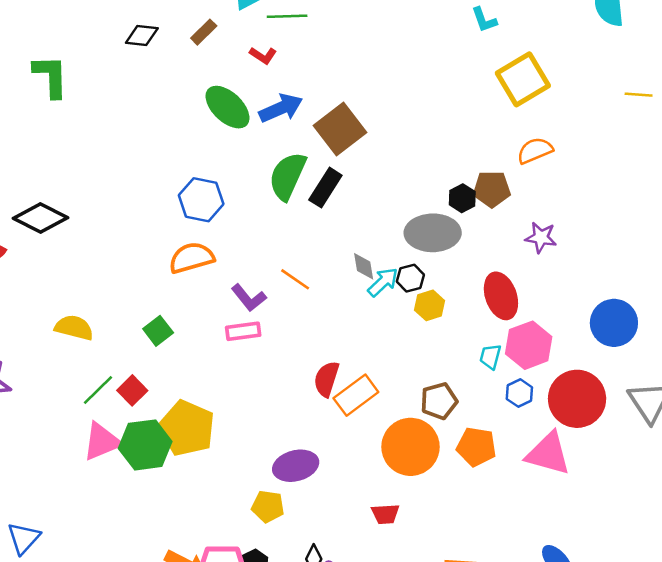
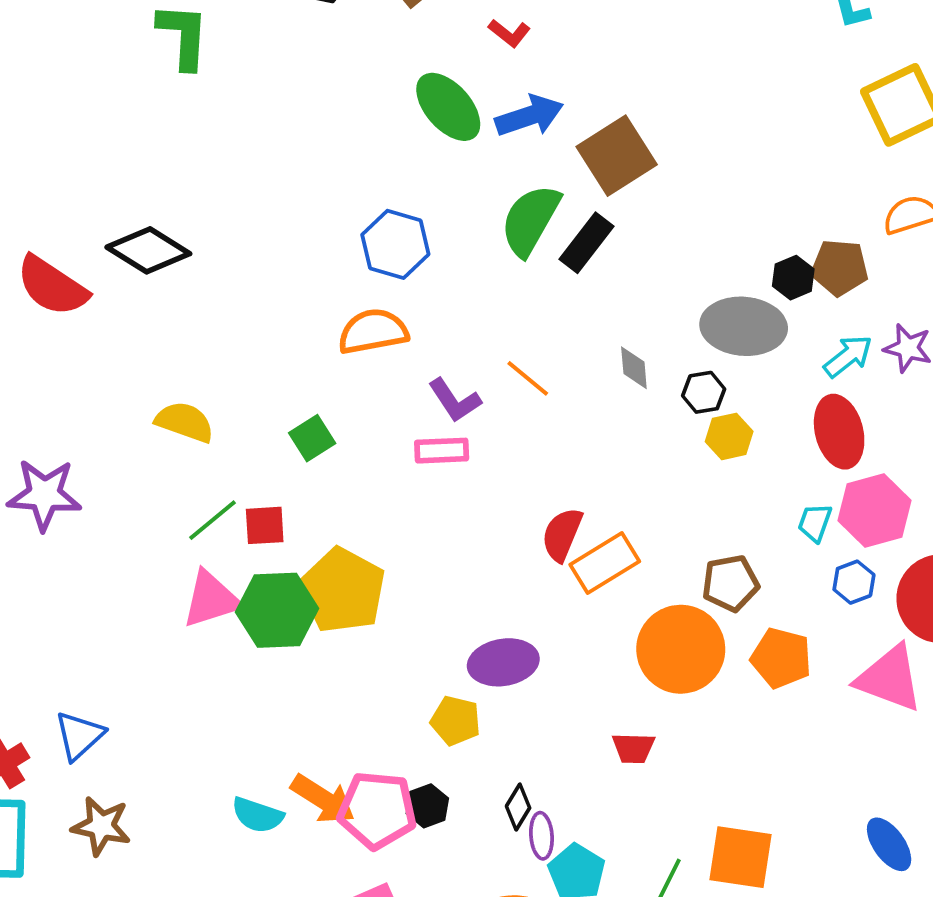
cyan arrow: (383, 282) -> (848, 356), moved
red square: (132, 390) -> (265, 525), turned 36

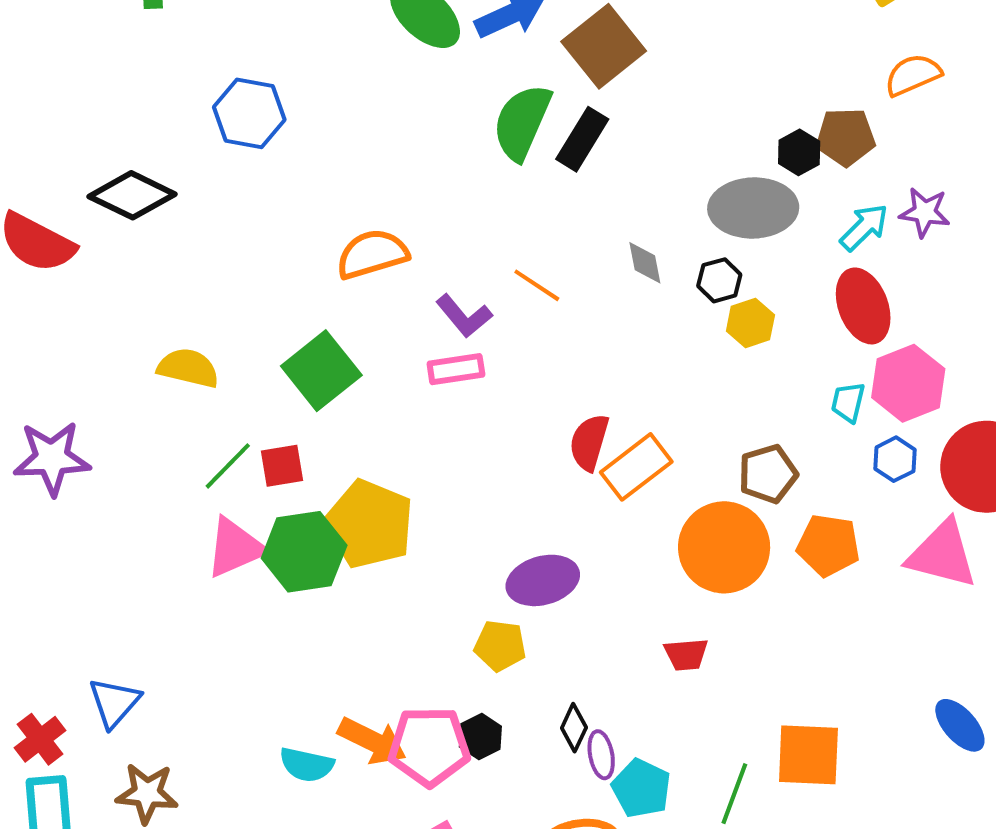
blue hexagon: (395, 244) -> (249, 113), moved
green square: (312, 438) -> (321, 371), size x1.6

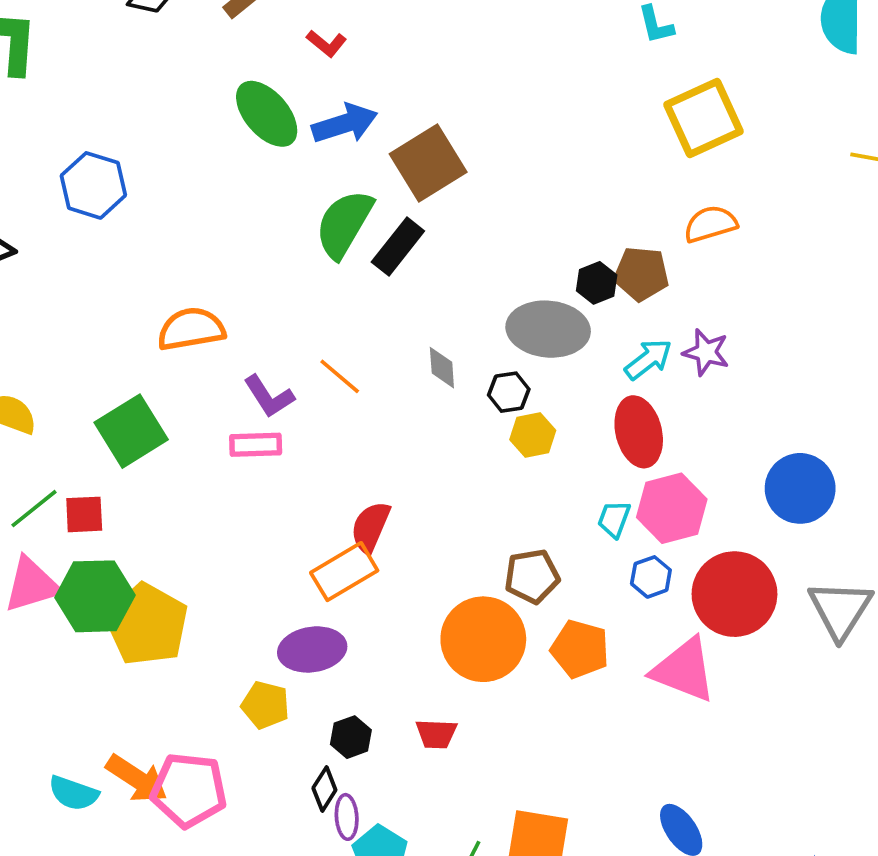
orange rectangle: (636, 467) -> (344, 572), moved
yellow pentagon: (369, 524) -> (147, 624), moved
black hexagon: (480, 737) -> (351, 737), moved

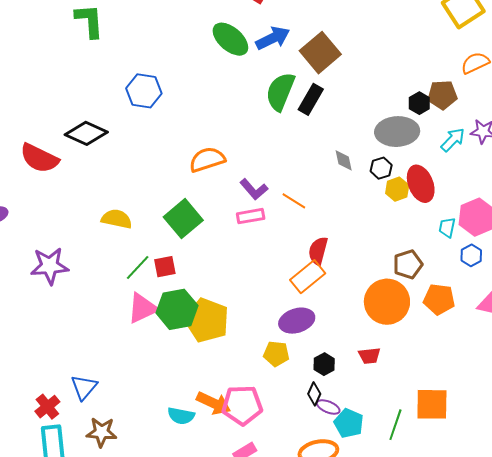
orange line: (340, 376) -> (294, 201), moved
red ellipse: (639, 432) -> (421, 184), moved
purple ellipse: (347, 817) -> (328, 407), turned -55

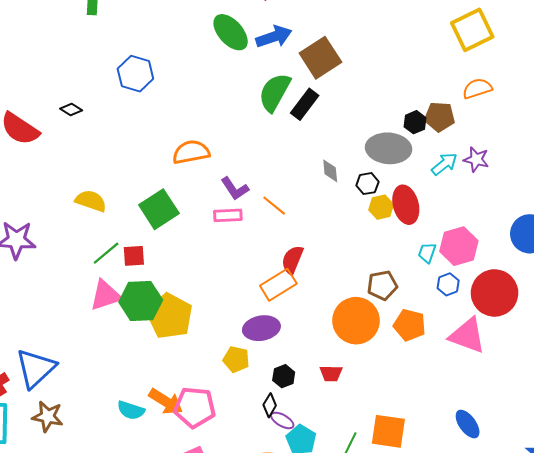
black diamond: (86, 133) -> (71, 110), size x0.5
blue triangle: (84, 387) -> (36, 368), size x1.5

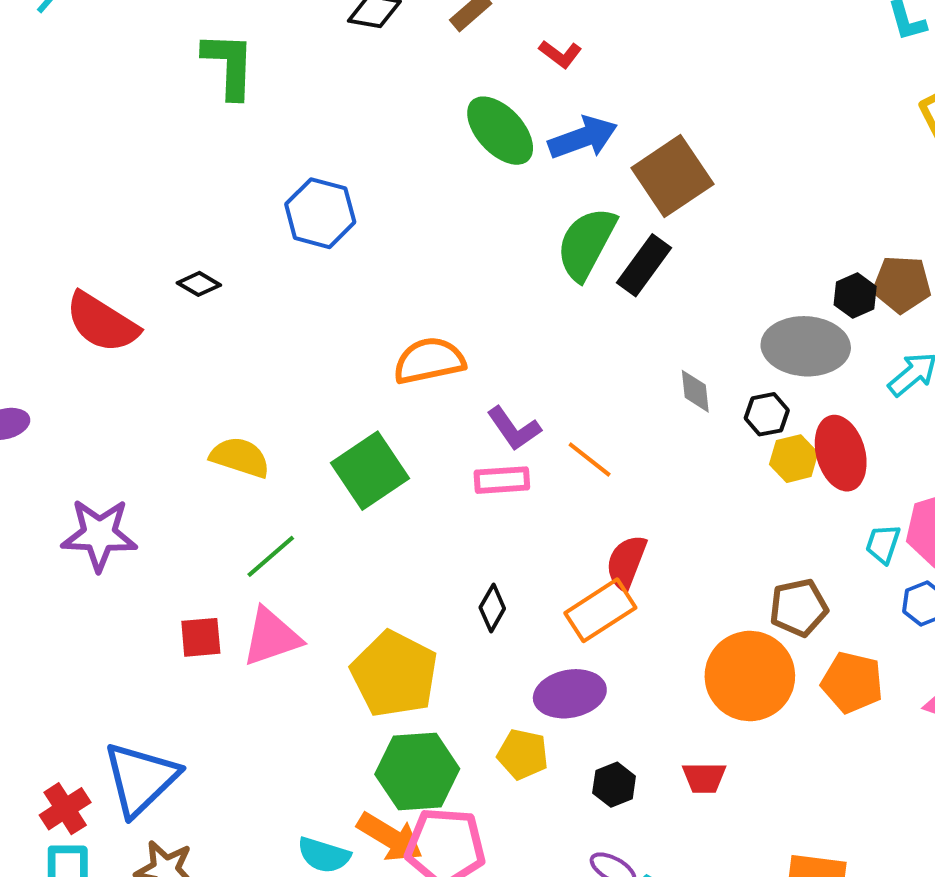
red square: (134, 256) -> (201, 637), moved
green hexagon: (141, 301) -> (417, 771), moved
black diamond: (270, 405) -> (492, 608), moved

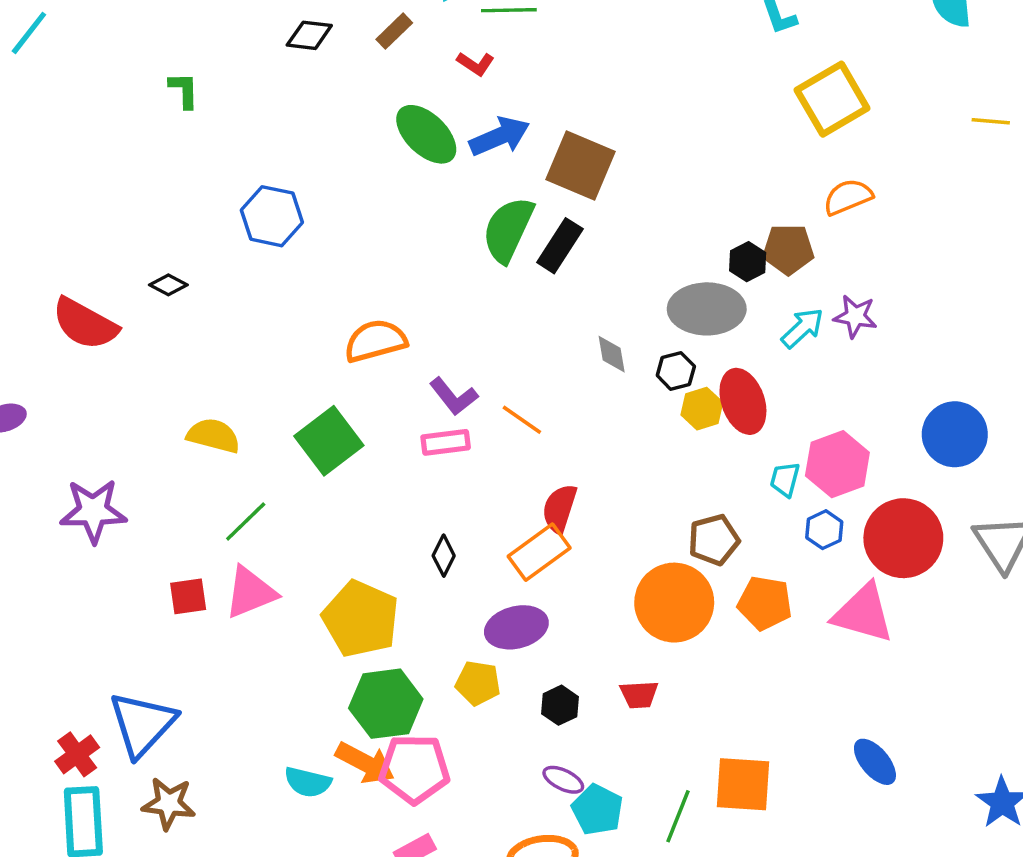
green L-shape: (229, 65) -> (184, 90), size x0.6
brown square: (672, 176) -> (581, 166), turned -30

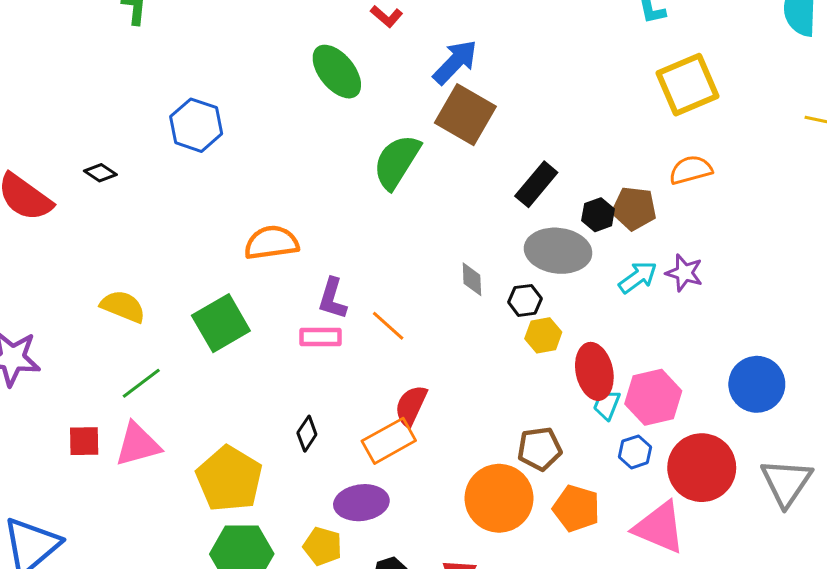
blue arrow: (500, 136) -> (455, 62), moved, turned -30
black rectangle: (560, 246) -> (536, 184), moved
purple L-shape: (454, 396) -> (332, 298), turned 48
red ellipse: (743, 401) -> (594, 371), moved

